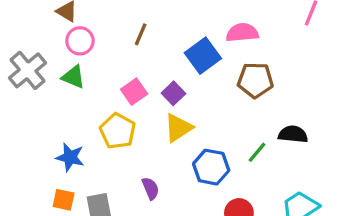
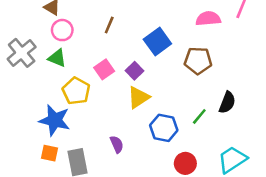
pink semicircle: (242, 33) -> (208, 19), moved
yellow pentagon: (118, 131) -> (76, 91), moved
black semicircle: (293, 134) -> (227, 102), turned 105
blue star: (70, 157) -> (55, 120), size x1.4

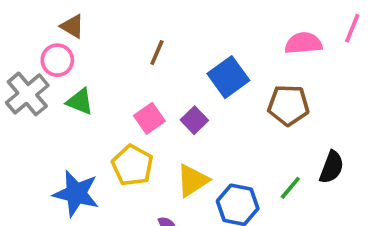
pink circle: (62, 30) -> (57, 60), moved
yellow pentagon: (76, 91) -> (132, 165), moved
yellow triangle: (138, 97) -> (193, 180), moved

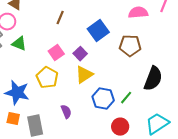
black semicircle: (332, 167) -> (153, 79), size x1.4
yellow triangle: (193, 180) -> (84, 75), moved
green line: (290, 188) -> (126, 98), moved

